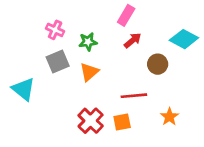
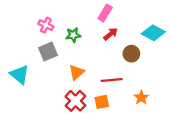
orange triangle: (89, 72) -> (77, 72), moved

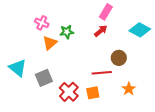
pink rectangle: (105, 13) -> (106, 12), moved
gray square: (48, 51) -> (44, 78), moved
brown circle: (131, 54) -> (119, 58), moved
orange triangle: (77, 72) -> (50, 43), moved

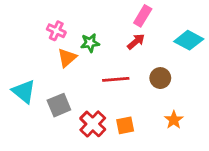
red line: (102, 73) -> (116, 79), moved

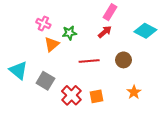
gray square: (59, 105) -> (45, 81), turned -36

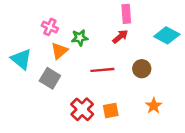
pink rectangle: (110, 12) -> (126, 14), turned -35
cyan triangle: (18, 70) -> (21, 59), moved
gray square: (45, 81) -> (50, 78), moved

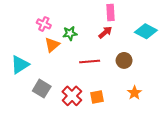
cyan triangle: (21, 59) -> (20, 65), moved, turned 48
gray square: (50, 78) -> (42, 89), moved

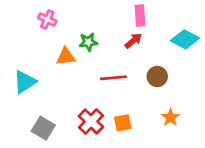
pink cross: (44, 24) -> (47, 19), moved
orange triangle: (52, 45) -> (66, 57), turned 35
gray square: (42, 89) -> (43, 128), moved

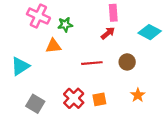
pink cross: (47, 19) -> (38, 16), size x1.5
green star: (88, 42) -> (65, 25), moved

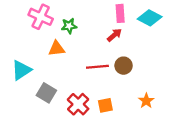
cyan diamond: (150, 32) -> (150, 18), moved
brown circle: (127, 62) -> (124, 66), moved
gray square: (35, 104) -> (46, 93), moved

